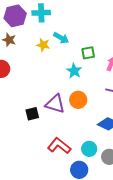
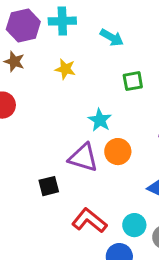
cyan arrow: (61, 38) -> (112, 38), moved
cyan star: (74, 71) -> (100, 120), moved
black square: (32, 114) -> (49, 186), moved

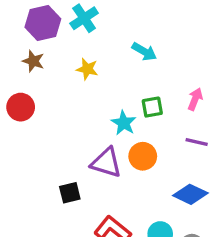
cyan cross: (62, 21) -> (84, 18), turned -32
cyan arrow: (112, 38) -> (144, 52), moved
green square: (133, 81) -> (152, 107), moved

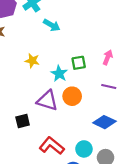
cyan arrow: (144, 52) -> (52, 25), moved
yellow star: (87, 69) -> (32, 61), moved

